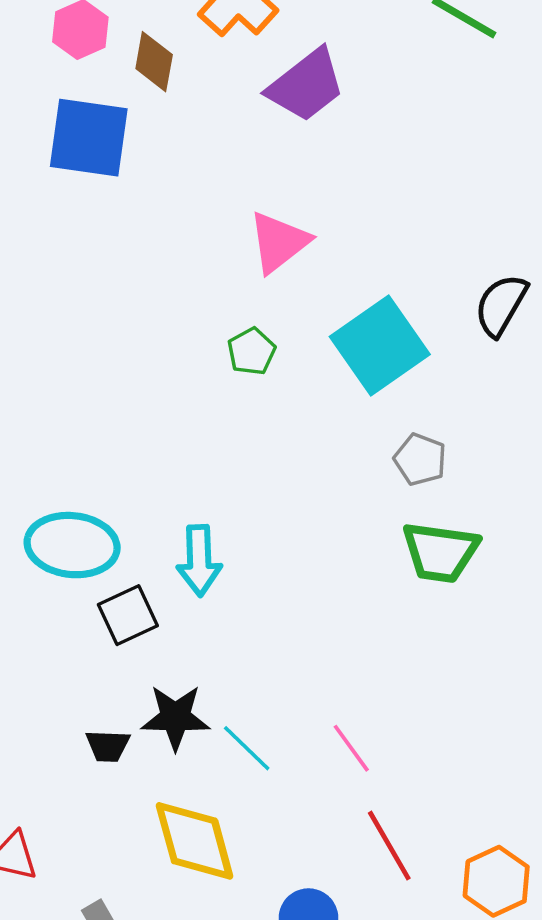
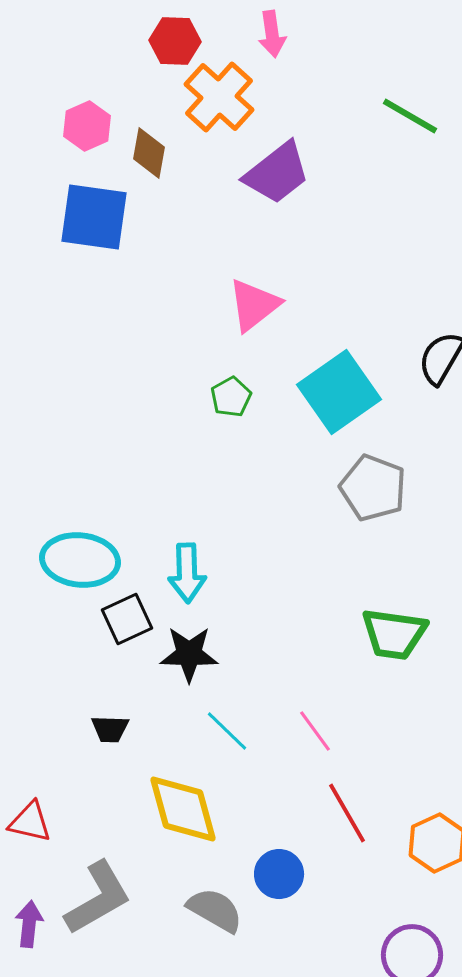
gray pentagon: (420, 460) -> (373, 488), size x1.5
green trapezoid: (440, 552) -> (394, 634), moved
black star: (175, 717) -> (189, 654), moved

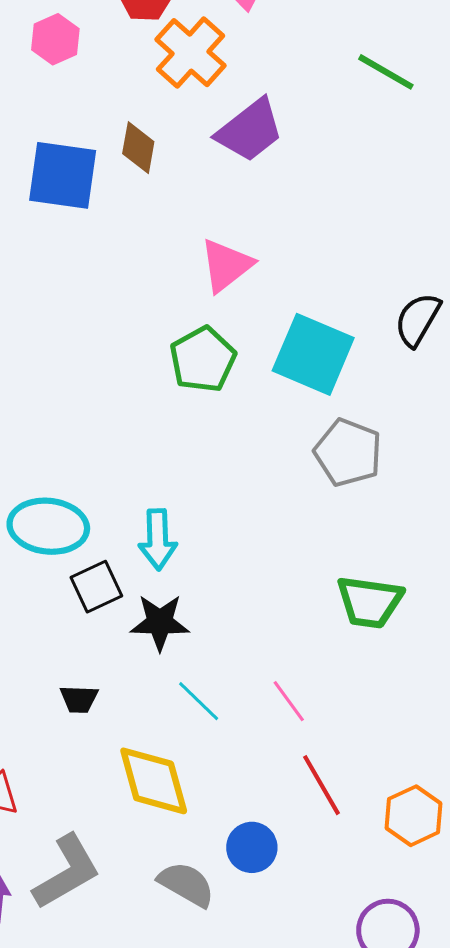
pink hexagon: (87, 126) -> (55, 39), moved
brown diamond: (149, 153) -> (138, 148), moved
cyan square: (339, 392) -> (313, 354), turned -32
green pentagon: (231, 397) -> (203, 359), size x1.6

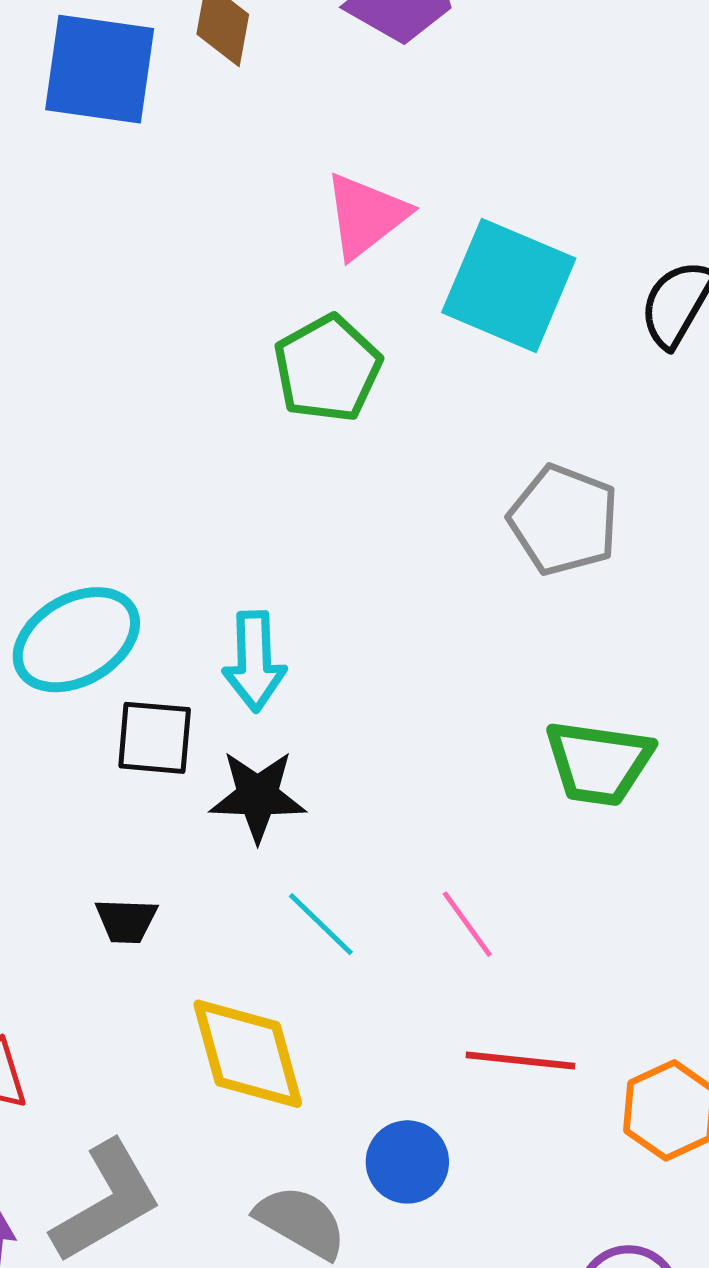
cyan square: (313, 354) -> (509, 285), moved
cyan ellipse: (48, 526) -> (76, 640), turned -36
black square: (96, 587) -> (155, 738), turned 30
red line: (321, 785) -> (520, 1061), turned -54

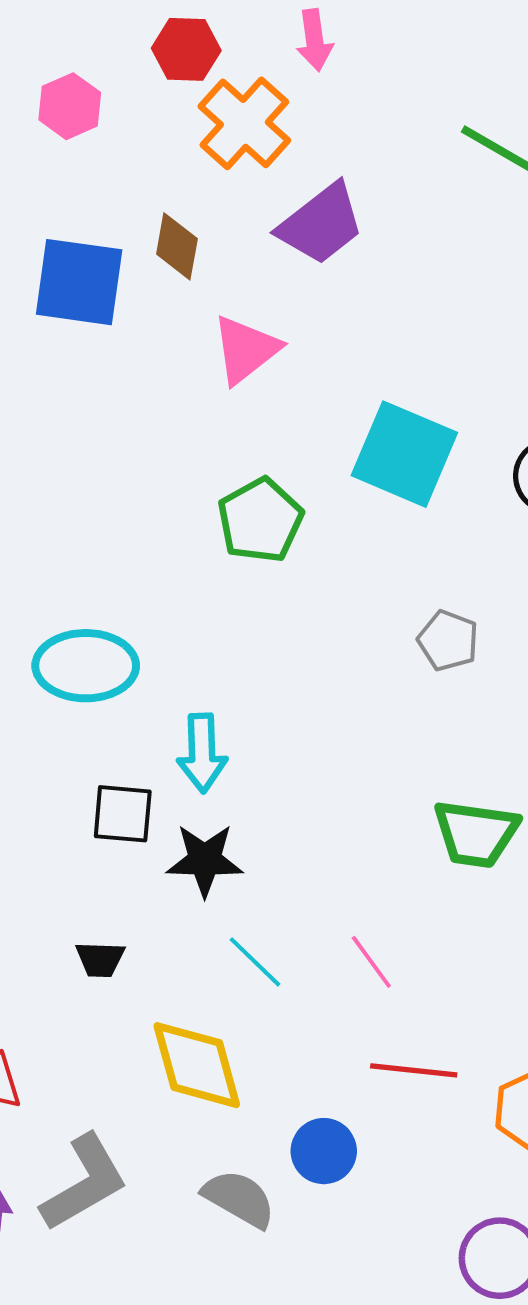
pink triangle: (366, 216) -> (246, 350), moved
gray pentagon: (564, 520) -> (448, 641), size x0.7
cyan ellipse: (76, 640) -> (86, 666), moved, turned 30

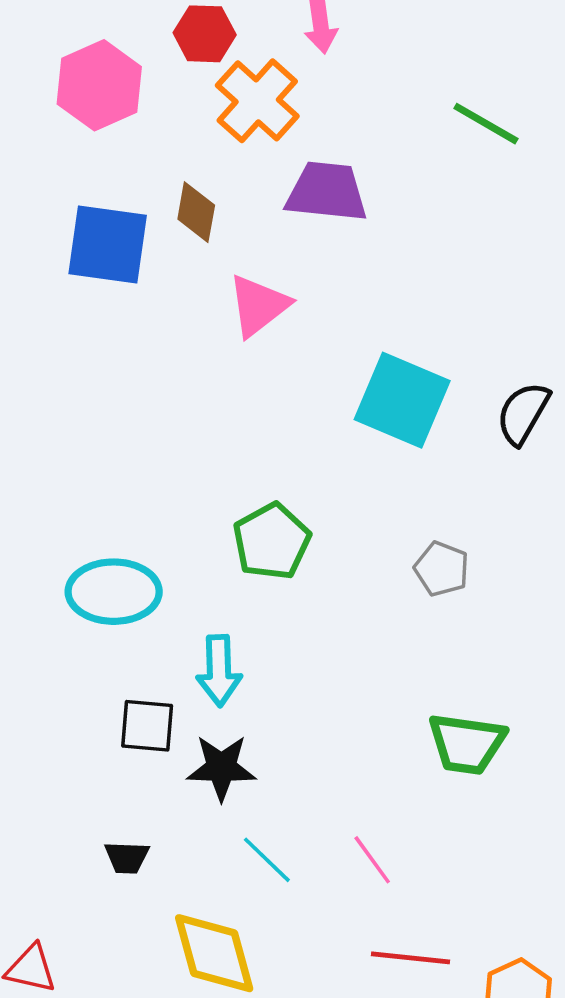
pink hexagon: (70, 106) -> (99, 85), size x1.5
purple trapezoid: (321, 224) -> (327, 192), turned -136
green pentagon: (260, 520) -> (272, 541), moved

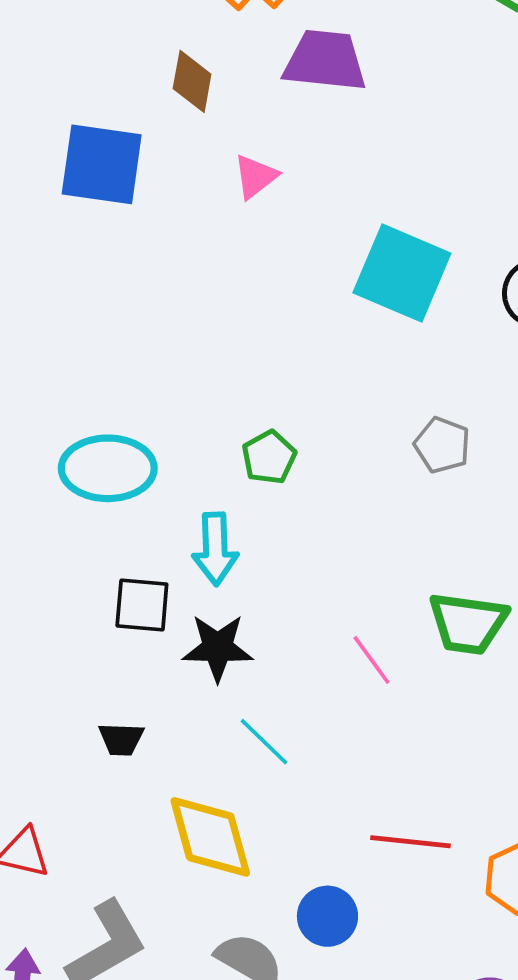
blue square: (108, 244) -> (102, 164), moved
pink triangle: (258, 306) -> (255, 177), size x0.7
green pentagon: (272, 541) -> (269, 457), moved, size x0.7
pink line: (372, 860) -> (371, 660), moved

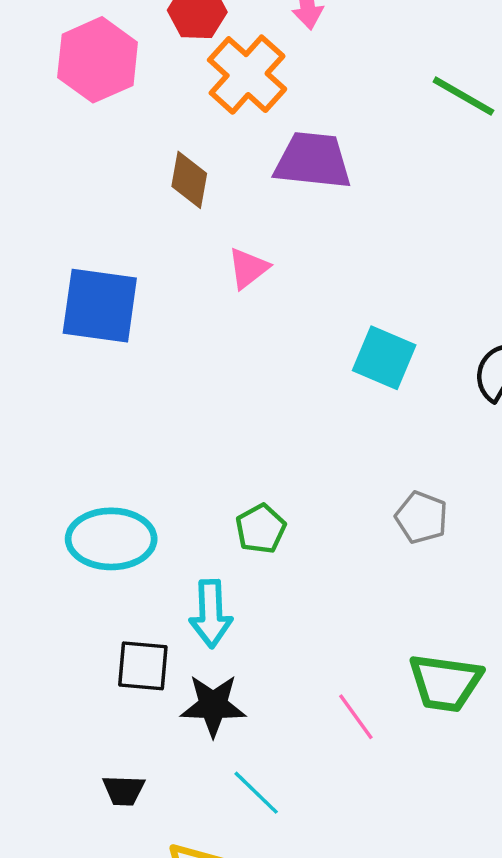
blue square: (102, 164) -> (100, 306), moved
cyan square: (402, 273) -> (384, 358), size x0.7

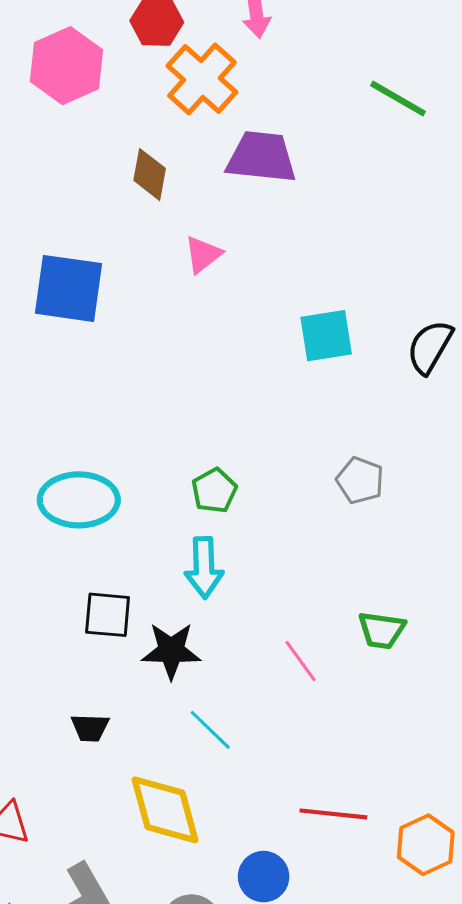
cyan square: (384, 358) -> (326, 336), turned -32
cyan arrow: (211, 614) -> (204, 568), moved
green trapezoid: (445, 683) -> (382, 630), size x0.7

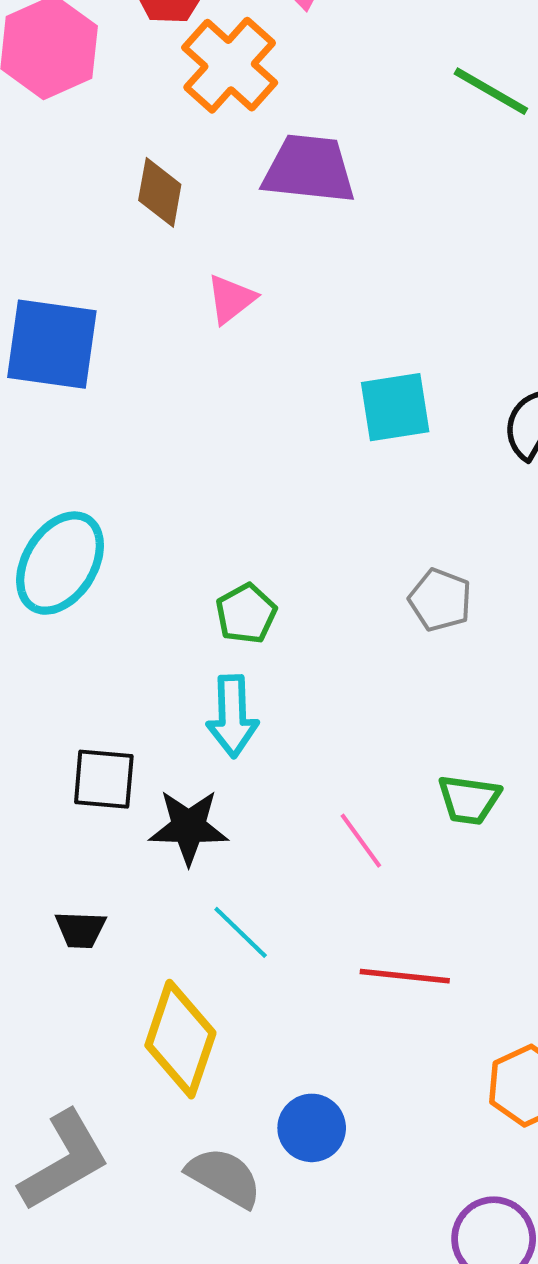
cyan ellipse: (79, 500) -> (60, 563), moved, turned -58
yellow diamond: (165, 810) -> (180, 1039), turned 34
red line: (333, 814) -> (405, 976), moved

